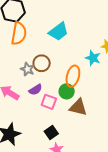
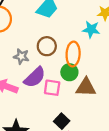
brown circle: (42, 63) -> (47, 46), moved
purple semicircle: (35, 90) -> (35, 77), size x1.5

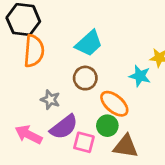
brown circle: (47, 46) -> (85, 78), moved
orange ellipse: (73, 54) -> (114, 104), turned -60

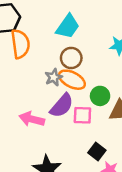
gray star: (50, 100) -> (54, 77), moved, turned -30
orange ellipse: (114, 104) -> (72, 80), moved

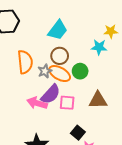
orange semicircle: (20, 44) -> (25, 62), moved
green circle: (100, 96) -> (80, 71), moved
pink arrow: (32, 119) -> (37, 103), moved

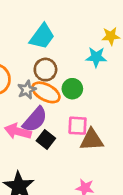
brown triangle: (98, 100) -> (92, 140), moved
pink square: (67, 103) -> (78, 126), moved
black square: (78, 133) -> (46, 140), moved

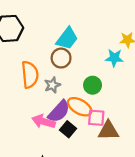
brown circle: (45, 70) -> (61, 58), moved
orange ellipse: (46, 92) -> (80, 107), moved

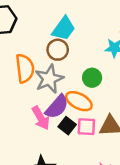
gray star: (52, 85) -> (49, 79), size x1.6
pink square: (96, 118) -> (86, 127), moved
pink arrow: (43, 121) -> (41, 118), turned -135

